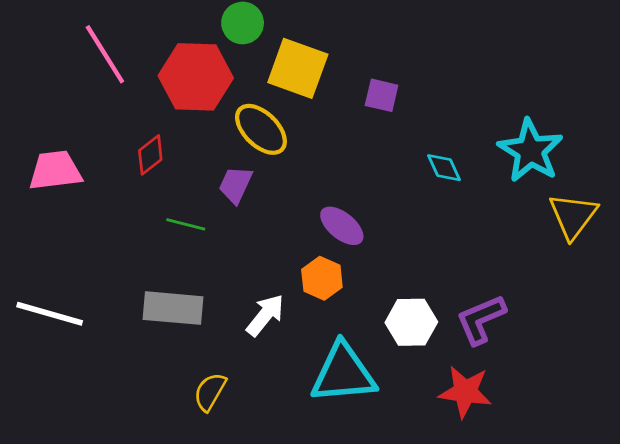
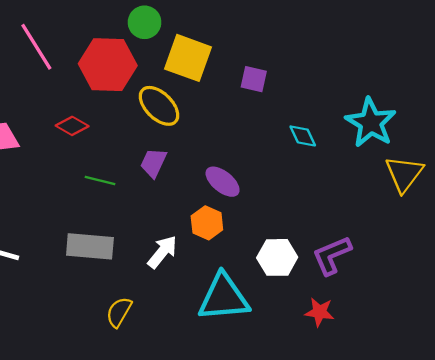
red diamond: (150, 155) -> (72, 126), turned 68
purple trapezoid: (235, 185) -> (153, 163), moved
red star: (465, 392) -> (320, 312), size x0.7

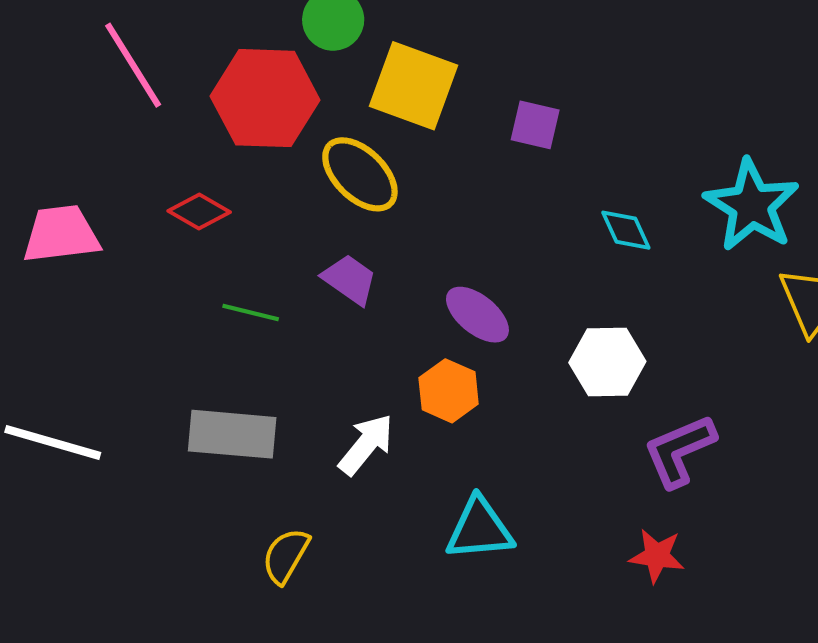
purple trapezoid: (153, 163) -> (350, 280), turned 100
white hexagon: (277, 257) -> (607, 362), moved
cyan triangle: (224, 298) -> (480, 529), size x0.7

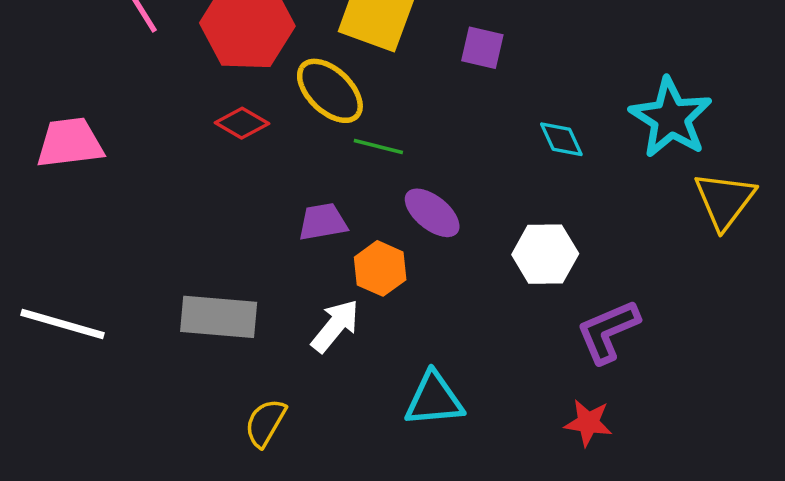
red diamond: (199, 211) -> (242, 123), moved
purple trapezoid: (350, 280) -> (323, 222), moved, turned -45
green line: (251, 313) -> (378, 146), moved
orange hexagon: (449, 391) -> (380, 268), moved

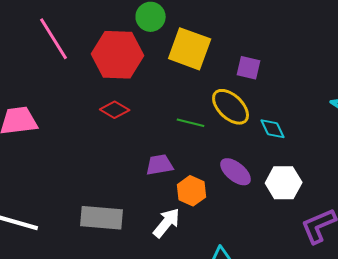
yellow ellipse: (330, 91) -> (231, 107), moved
cyan diamond: (561, 139) -> (273, 129), moved
purple ellipse: (432, 213) -> (236, 172), moved

